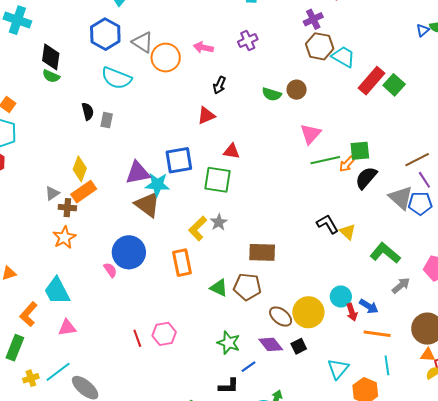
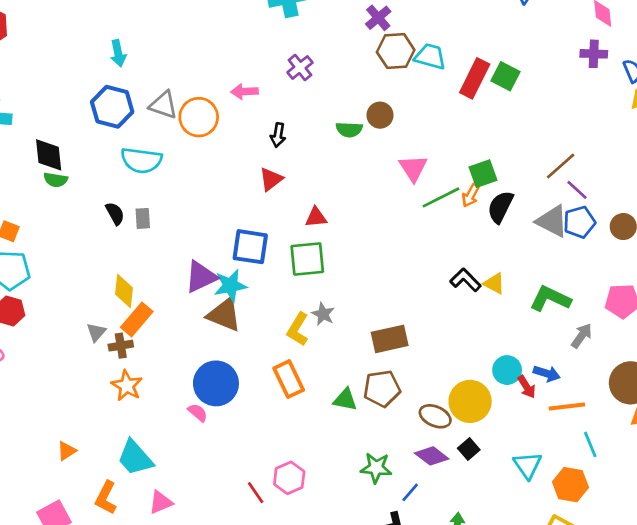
blue square: (179, 160) -> (250, 247), turned 32

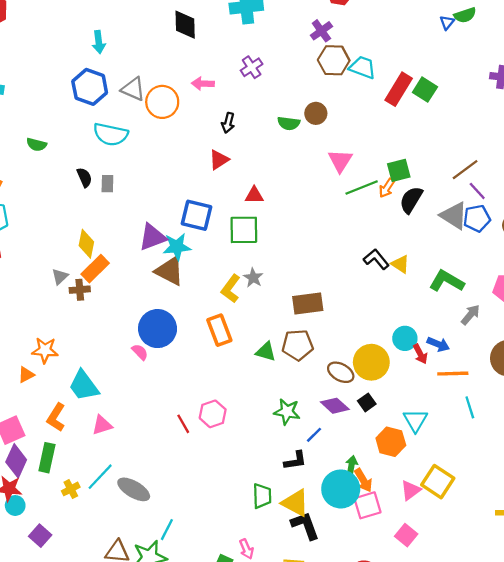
black diamond: (49, 155) -> (185, 25), moved
orange star: (127, 386) -> (45, 350), moved, turned -30
orange hexagon: (570, 485) -> (391, 442), moved

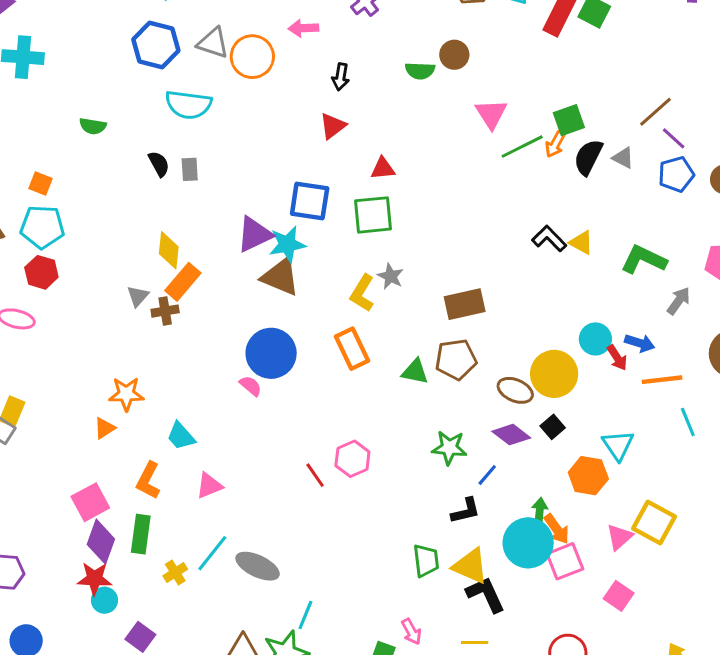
gray triangle: (454, 216) -> (623, 158), moved, size x0.6
cyan trapezoid: (84, 386) -> (181, 436), size x0.7

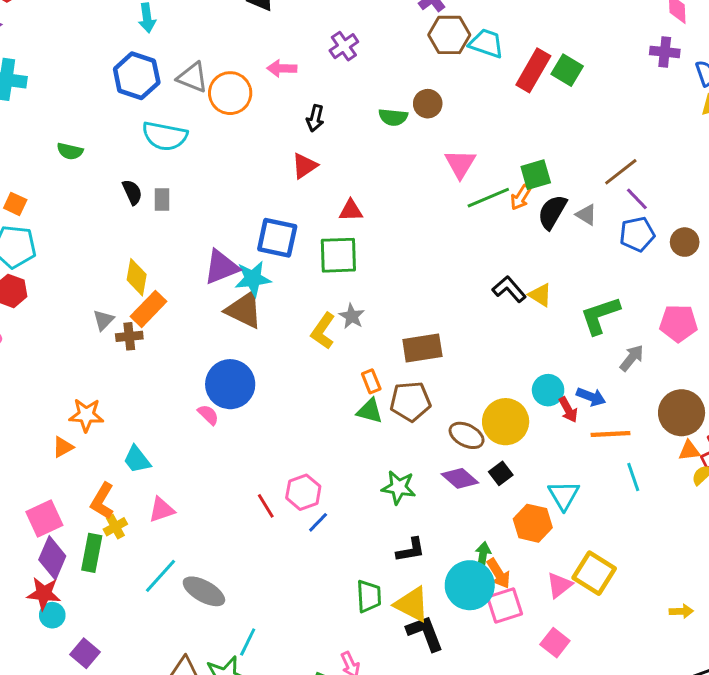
green L-shape: (644, 260) -> (600, 315), turned -48
orange rectangle: (352, 349) -> (371, 381), moved, size x0.6
blue line: (487, 475) -> (318, 522), moved
yellow cross: (175, 572) -> (115, 527), moved

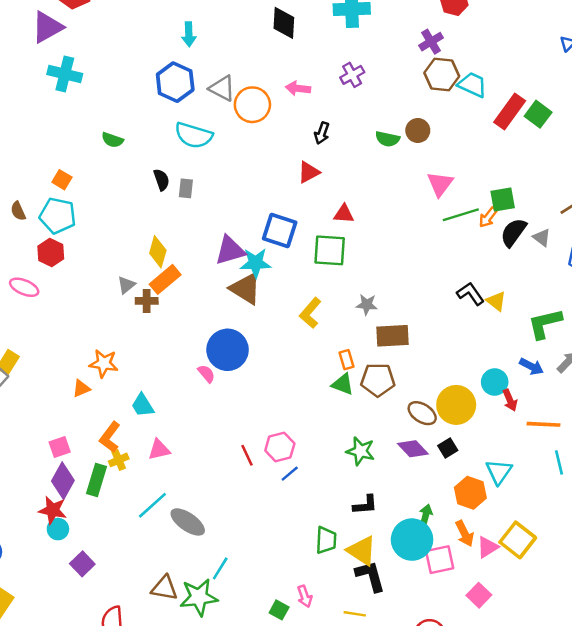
gray star: (352, 316) -> (367, 305), moved, turned -30
blue arrow: (591, 397) -> (532, 366), moved
pink square: (44, 519) -> (60, 447), size x0.7
orange arrow: (499, 573) -> (465, 533), moved

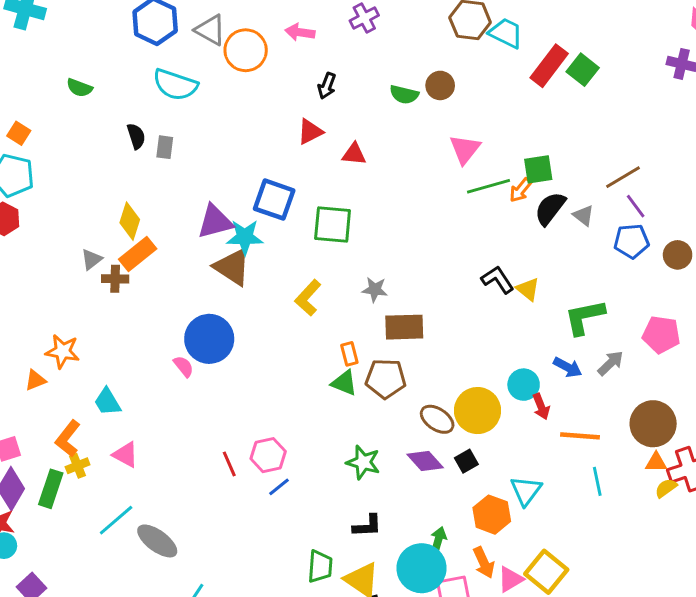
red triangle: (344, 214) -> (354, 154), moved
pink triangle: (159, 450) -> (125, 455), turned 40

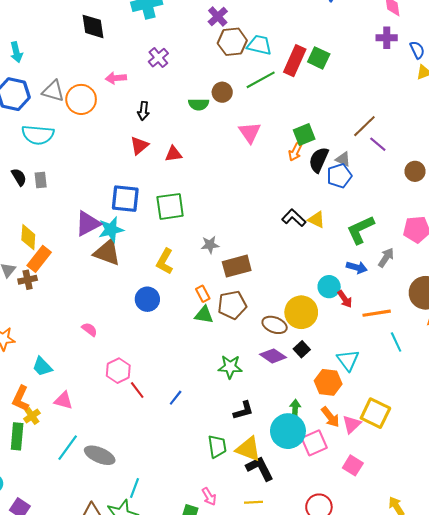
green line: (488, 186) -> (261, 80), moved
blue pentagon: (631, 241) -> (339, 176), moved
blue circle: (209, 339) -> (147, 299), moved, size x0.7
pink hexagon: (268, 455) -> (118, 371), moved

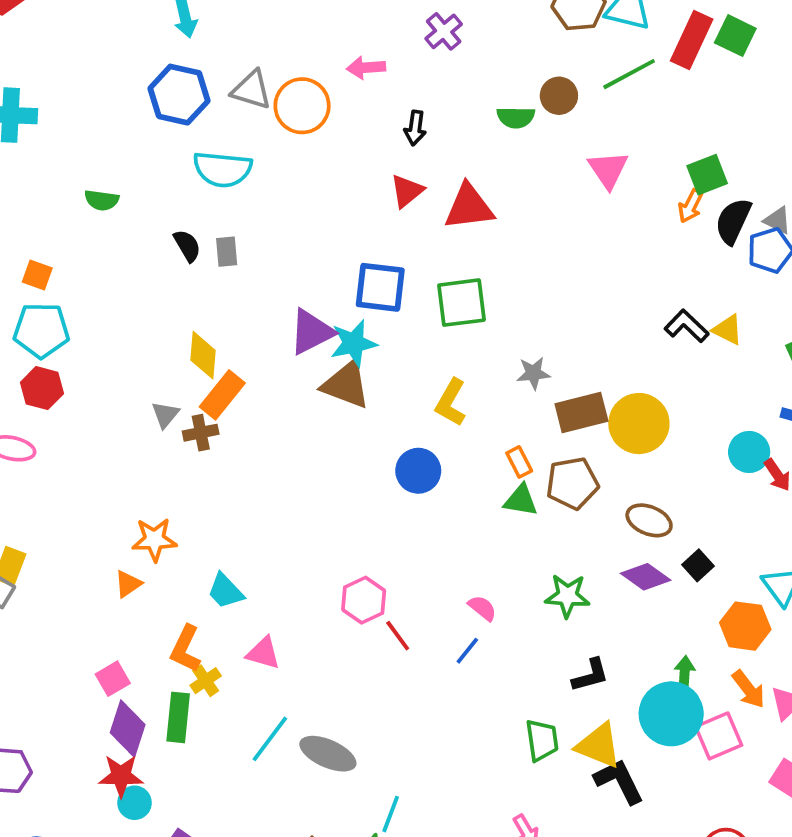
red triangle: (173, 154) -> (469, 207), size x1.6
yellow circle: (301, 312) -> (639, 424), moved
pink semicircle: (90, 329) -> (482, 608), moved

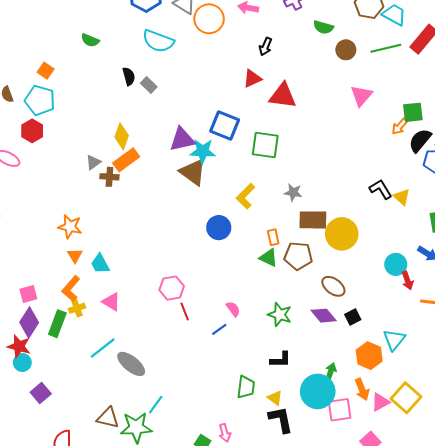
green semicircle: (516, 117) -> (323, 27), moved
gray rectangle: (227, 252) -> (149, 85), turned -56
orange triangle: (128, 584) -> (75, 256), moved, turned -42
yellow triangle: (599, 746) -> (275, 398), size x0.6

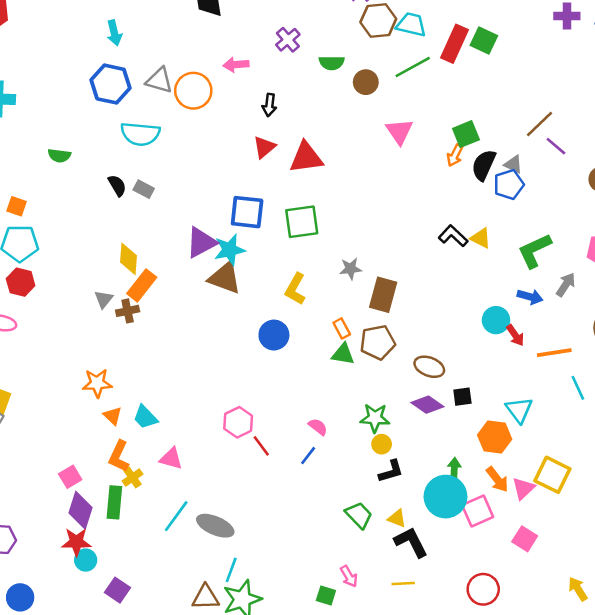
brown rectangle: (313, 220) -> (383, 295), turned -60
yellow circle: (342, 234) -> (382, 444), moved, size x0.5
black square: (353, 317) -> (462, 397), turned 35
green trapezoid: (246, 387) -> (359, 515), turned -35
cyan line: (156, 405) -> (231, 570), moved

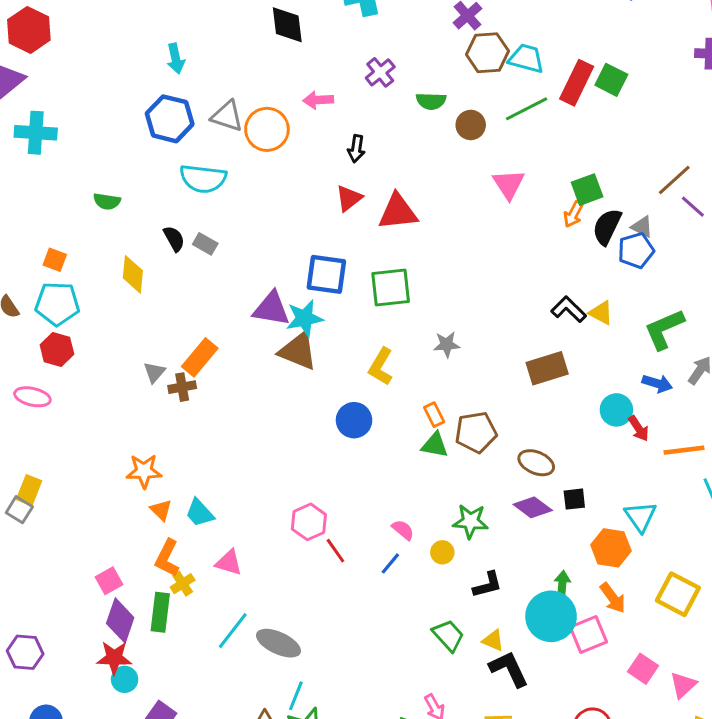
purple triangle: (201, 243) -> (271, 309), turned 36
yellow diamond: (129, 259) -> (133, 274), moved
brown rectangle: (383, 295) -> (547, 368), moved, turned 56
yellow circle: (382, 444) -> (442, 552), moved
pink triangle: (523, 488) -> (683, 685), moved

